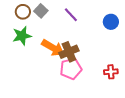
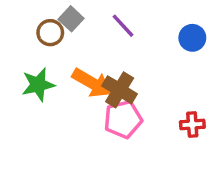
brown circle: (23, 12) -> (50, 33), moved
green star: (22, 36) -> (38, 85), moved
brown cross: (69, 52) -> (120, 90), turned -36

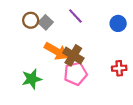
gray square: (71, 19) -> (46, 22), moved
green star: (38, 85) -> (32, 79), moved
red cross: (192, 124) -> (119, 68), moved

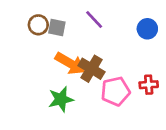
gray square: (46, 22) -> (57, 27), turned -32
pink pentagon: (75, 74) -> (115, 91), moved
green star: (32, 79) -> (61, 99), moved

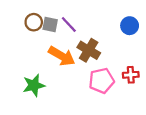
purple line: (94, 19) -> (69, 25), moved
brown cross: (91, 69) -> (89, 50), moved
green star: (61, 99) -> (34, 85), moved

